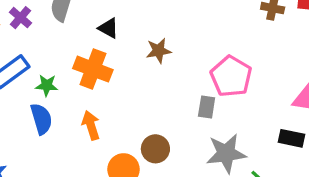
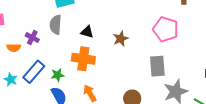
pink pentagon: (231, 76) -> (166, 29), moved
gray rectangle: (207, 107) -> (157, 66), size x1.5

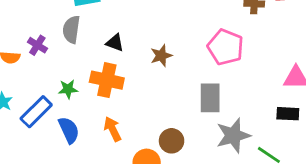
blue rectangle: (34, 72) -> (36, 112), moved
green star: (58, 75) -> (68, 89), moved

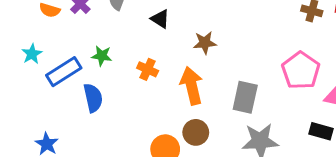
pink pentagon: (225, 47) -> (301, 70), moved
orange cross: (107, 80) -> (148, 69), moved, size x0.6
orange arrow: (113, 129) -> (192, 86), moved, size x1.4

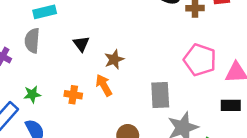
black triangle: (160, 19) -> (81, 44), moved, turned 36
orange arrow: (192, 86) -> (104, 85), moved, size x0.7

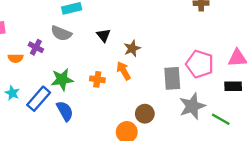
gray semicircle: (32, 41) -> (61, 33), turned -72
pink pentagon: (200, 60) -> (200, 64), moved
green star: (32, 94) -> (62, 79), size x1.5

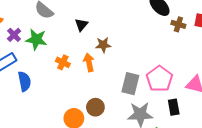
purple cross: (36, 47) -> (14, 35), moved
green star: (62, 79) -> (36, 39), moved
black rectangle: (233, 86) -> (174, 107), moved, turned 63

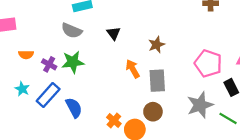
brown star: (103, 45) -> (157, 45), moved
orange cross: (63, 62) -> (114, 121), moved, turned 32
gray rectangle: (130, 84) -> (157, 81), moved

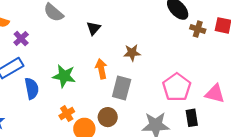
green star: (73, 62) -> (64, 76), moved

